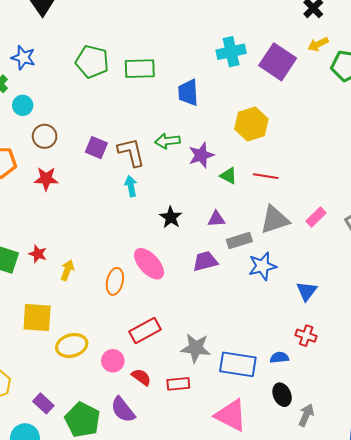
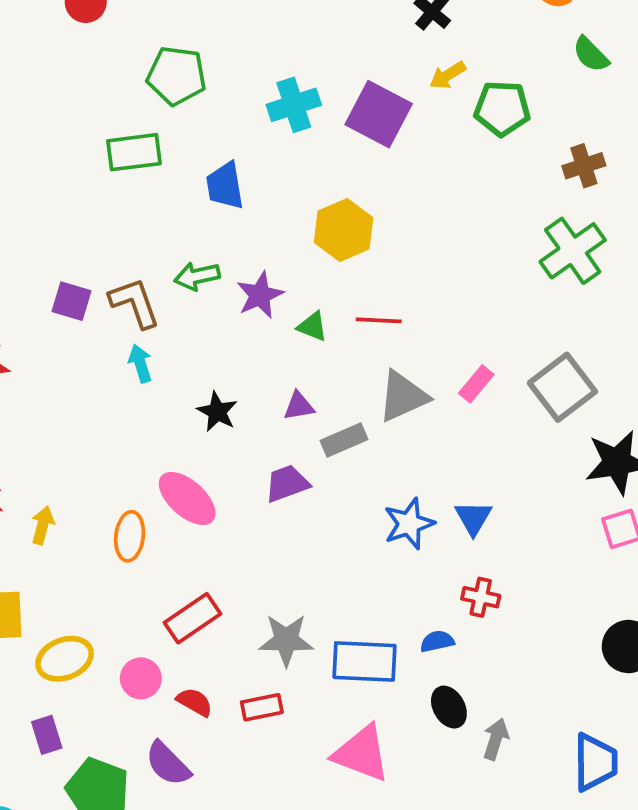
green pentagon: (92, 62) -> (177, 76), moved
blue star: (262, 266) -> (409, 524), moved
purple rectangle: (43, 403) -> (47, 735), moved, turned 36

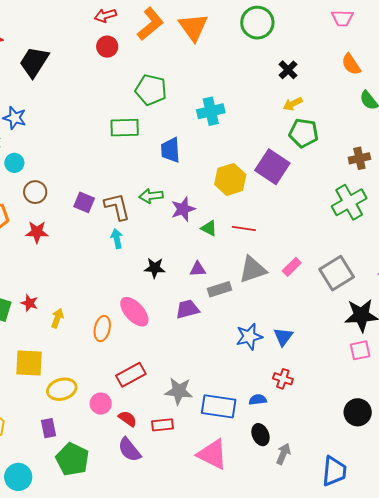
green pentagon: (502, 108) -> (304, 133), moved
purple square: (379, 114) -> (272, 167), moved
black star: (217, 412) -> (155, 268), turned -30
purple semicircle: (168, 764) -> (129, 450), moved

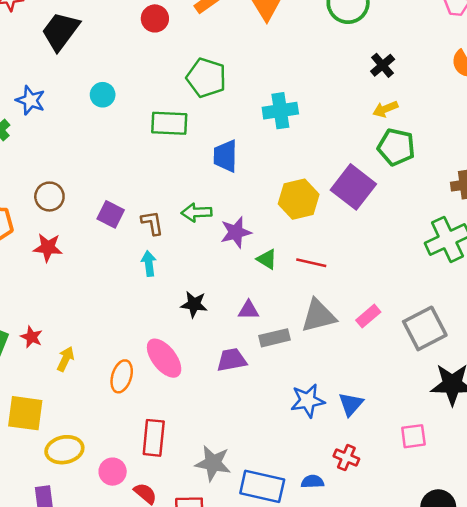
cyan circle: (14, 163) -> (103, 95), moved
brown L-shape: (117, 207) -> (152, 223), size x0.7
pink square: (360, 350) -> (413, 436), moved
red rectangle: (131, 375) -> (154, 438), turned -60

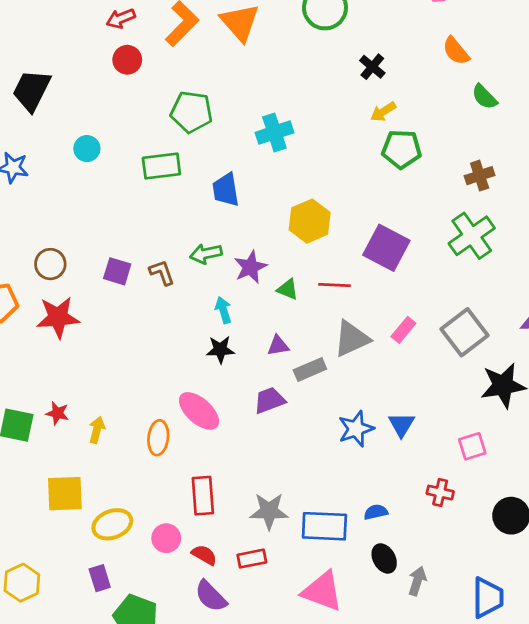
purple square: (353, 187) -> (386, 248), moved
red star: (48, 248) -> (58, 317), size x1.4
cyan arrow: (149, 264) -> (223, 310), moved
red cross: (346, 458) -> (440, 493), moved

